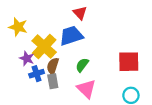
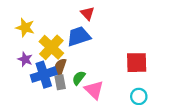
purple star: (27, 58) -> (25, 59), moved
green semicircle: (82, 65) -> (79, 78), moved
blue cross: (37, 74) -> (44, 75), size x1.6

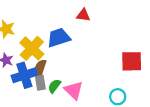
red triangle: (87, 13) -> (83, 15), moved, turned -40
red square: (137, 63) -> (132, 61), moved
green semicircle: (79, 78) -> (54, 86), moved

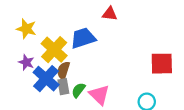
blue cross: (24, 75) -> (46, 79), turned -30

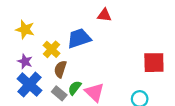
yellow cross: (54, 50) -> (51, 49), size x0.7
blue cross: (46, 79) -> (29, 85), moved
gray rectangle: (63, 87) -> (59, 93), moved, turned -40

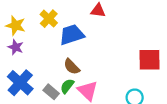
yellow cross: (51, 49) -> (49, 19), moved
purple star: (25, 61) -> (16, 47), moved
brown semicircle: (60, 69) -> (72, 67), moved, turned -63

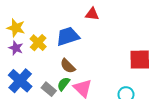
yellow cross: (49, 19) -> (38, 43), moved

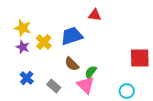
blue cross: (20, 81) -> (27, 78), size x0.6
green semicircle: (64, 84) -> (91, 72), moved

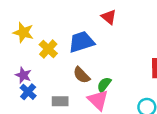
red triangle: (95, 15) -> (109, 17), turned 32
purple star: (23, 47) -> (23, 75), moved
gray rectangle: (54, 86) -> (60, 101), turned -40

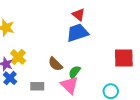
blue trapezoid: (82, 42) -> (78, 33), moved
yellow cross: (48, 49) -> (18, 57), moved

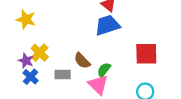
red square: (124, 58) -> (146, 54), moved
gray rectangle: (37, 86) -> (63, 74), moved

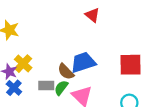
blue trapezoid: (107, 25) -> (83, 62), moved
green semicircle: (104, 70) -> (61, 88), moved

